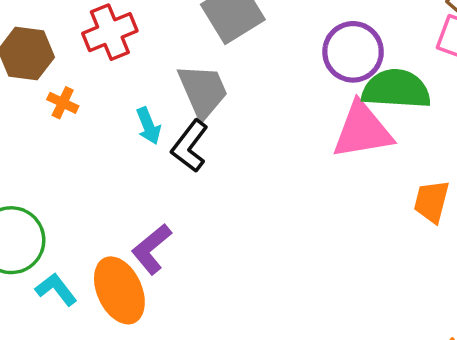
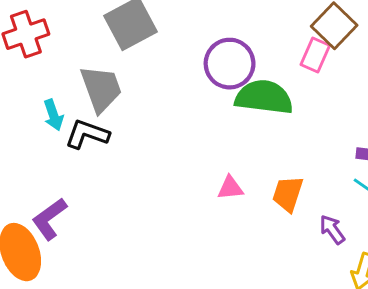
pink triangle: (362, 130) -> (230, 188), moved, size x0.5
black L-shape: (190, 146) -> (87, 134), turned 69

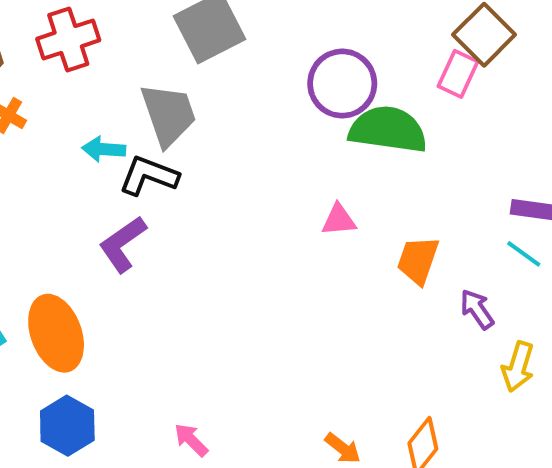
cyan arrow: (53, 115) -> (104, 149), turned 112
pink triangle: (230, 188) -> (339, 220), moved
purple L-shape: (49, 219) -> (123, 244), moved

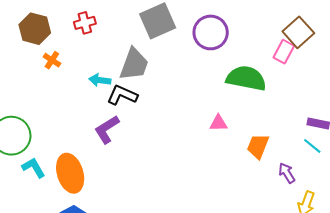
red cross: (68, 39) -> (85, 23), size x0.7
purple circle: (342, 84) -> (211, 32), moved
gray trapezoid: (168, 115) -> (134, 64), turned 36

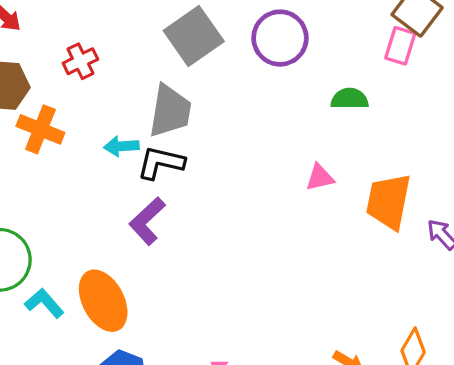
orange cross: (52, 60) -> (40, 129), size x1.6
green semicircle: (246, 78) -> (350, 99), size x0.6
orange trapezoid: (258, 146) -> (388, 201), size x1.4

